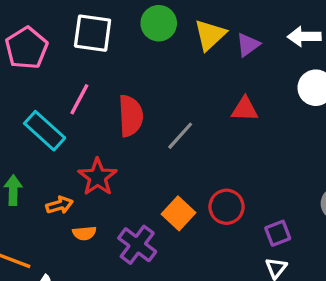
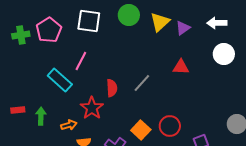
red semicircle: (131, 116) -> (112, 88), moved, size x0.7

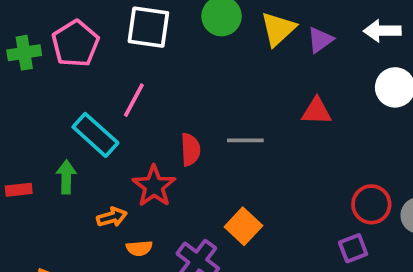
gray line: (142, 83) -> (245, 140), turned 48
green arrow: (41, 116) -> (66, 177), moved
red circle: (170, 126) -> (371, 204), moved

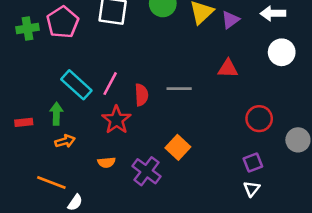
pink line: (134, 100) -> (110, 84), moved
red circle: (371, 204) -> (259, 119), moved
orange arrow: (112, 217) -> (65, 141), moved

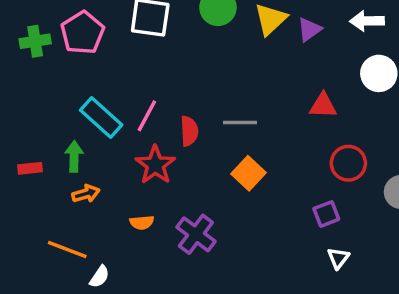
red triangle: (228, 69) -> (323, 106), moved
orange square: (178, 147) -> (248, 173), moved
purple square: (253, 162) -> (326, 214), moved

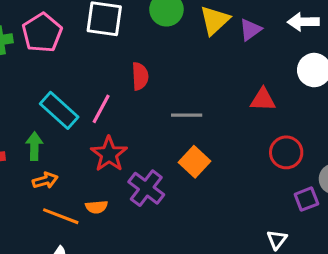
red semicircle: (189, 131) -> (140, 76), moved
purple square: (326, 214) -> (306, 199), moved
purple cross: (196, 234) -> (146, 188), moved
orange line: (67, 250) -> (61, 216), moved

